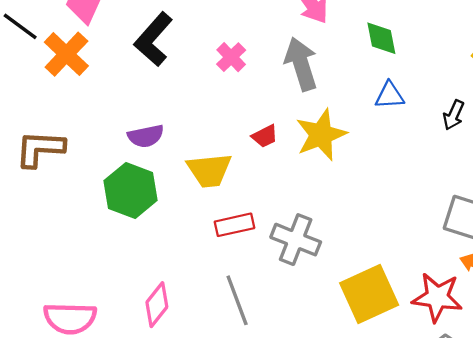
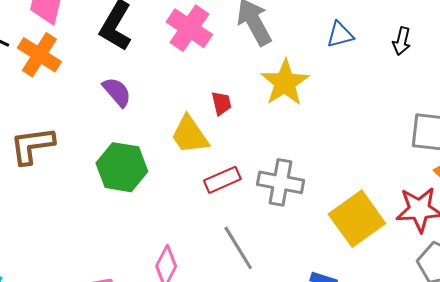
pink cross: (231, 57) -> (189, 28), size x1.6
purple semicircle: (146, 136) -> (117, 92), moved, turned -108
red trapezoid: (265, 136) -> (221, 103), moved, turned -65
yellow trapezoid: (209, 170) -> (190, 135), turned 72

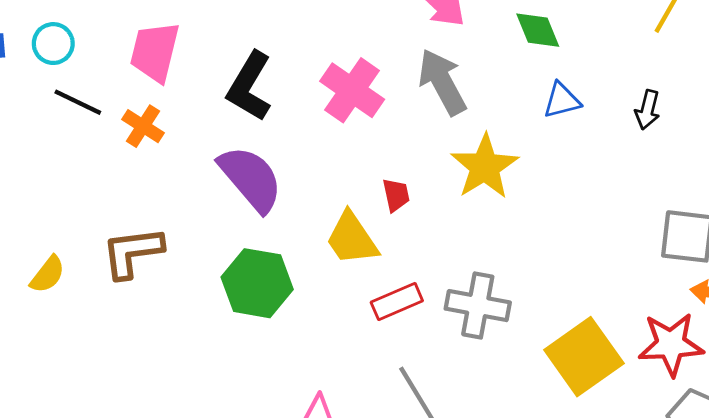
orange cross: (39, 55) -> (143, 126), size x0.7
purple semicircle: (117, 92) -> (251, 179), size x1.6

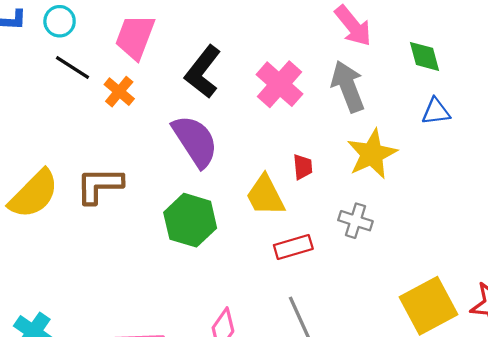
yellow semicircle: (48, 274) -> (34, 194), size x1.8
gray cross: (478, 306) -> (355, 221), moved, size x0.7

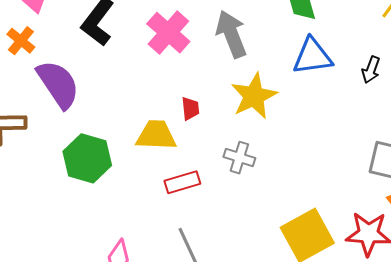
blue triangle: (436, 111) -> (313, 56), size x1.5
purple semicircle: (195, 141) -> (58, 84), moved
yellow trapezoid: (265, 196) -> (156, 135), turned 120

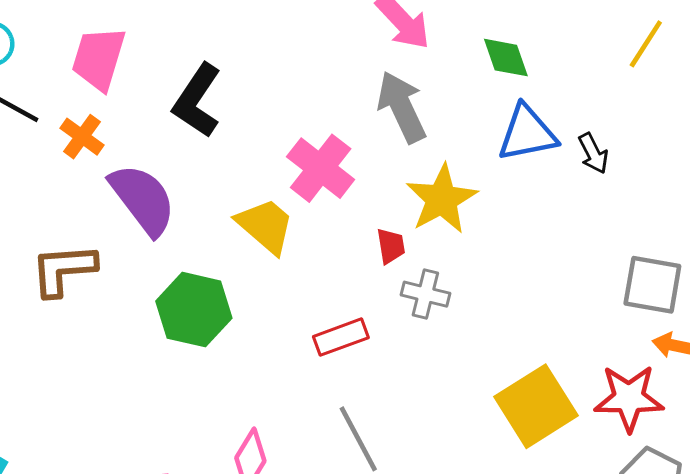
pink cross: (168, 33) -> (321, 168), moved
black arrow: (371, 70) -> (593, 153), moved, turned -44
red trapezoid: (190, 109) -> (391, 246), moved
yellow trapezoid: (156, 135) -> (265, 226), moved, turned 42

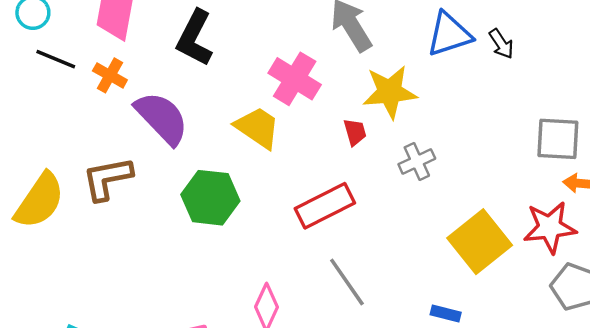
yellow star: (442, 199) -> (390, 92), turned 30
gray cross: (425, 294) -> (417, 161), moved, turned -32
red rectangle: (341, 337) -> (325, 206), size x1.4

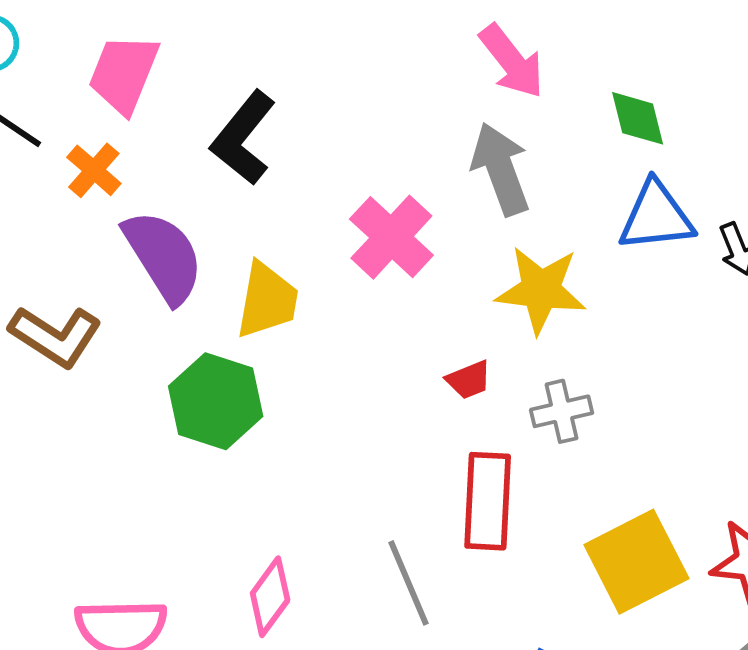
yellow trapezoid: (258, 128) -> (267, 300), moved, turned 54
red trapezoid: (355, 132) -> (469, 380), moved, turned 72
brown L-shape: (107, 179) -> (55, 336), turned -148
red rectangle: (325, 206) -> (488, 501), moved, turned -72

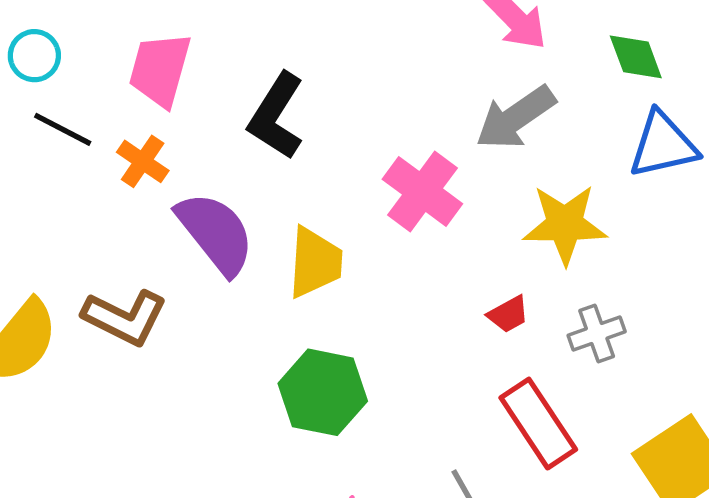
gray arrow: (501, 169) -> (515, 118), turned -98
green hexagon: (216, 401) -> (323, 392), moved
red rectangle: (488, 501) -> (538, 424), turned -30

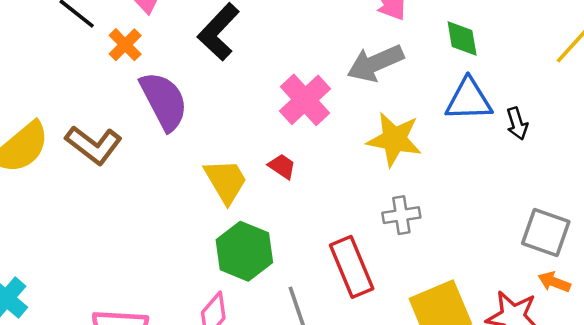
yellow trapezoid: (315, 262) -> (226, 181), moved, turned -45
red trapezoid: (508, 314) -> (282, 166), moved, turned -128
green hexagon: (323, 392) -> (244, 251), moved

